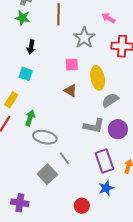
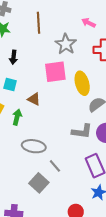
pink square: (72, 65) -> (55, 72), size x1.6
brown triangle: (70, 91) -> (34, 99), moved
green arrow: (30, 118) -> (17, 117), moved

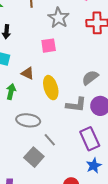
pink square: (55, 72) -> (49, 46), size x0.7
yellow ellipse: (82, 83) -> (51, 88), moved

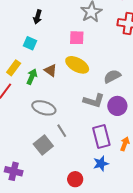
brown triangle: (28, 73) -> (50, 70), moved
yellow ellipse: (51, 88) -> (77, 65), moved, turned -55

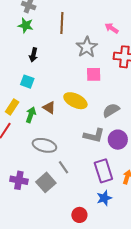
pink square: (77, 38) -> (94, 74), moved
purple cross: (14, 171) -> (19, 180), moved

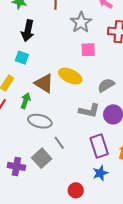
black arrow: (33, 55) -> (28, 31), size x1.5
brown triangle: (49, 108) -> (44, 83), size x1.5
green arrow: (31, 115) -> (26, 101), moved
purple cross: (19, 180) -> (16, 166), moved

